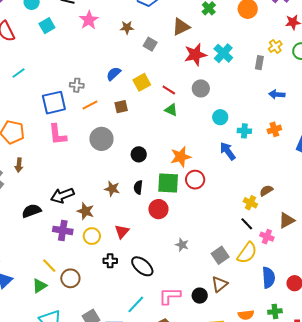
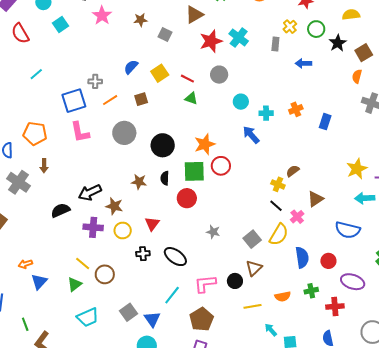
blue arrow: (277, 94) -> (303, 63), moved
black circle: (139, 154) -> (163, 145), size x1.5
pink cross: (267, 237) -> (297, 217), turned 32

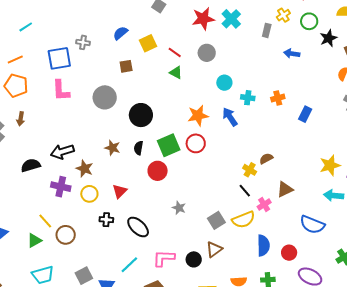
orange line: (110, 100) -> (15, 59), moved
orange star: (205, 144) -> (198, 116), moved
green square: (194, 171) -> (169, 145), turned -30
yellow semicircle: (279, 235) -> (243, 220), turned 30

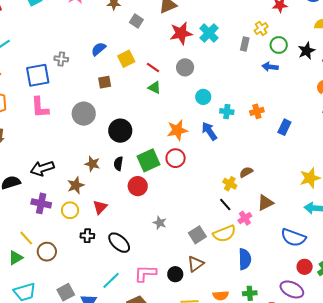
green circle: (309, 21) -> (279, 45), moved
brown star: (85, 169) -> (76, 185), moved, turned 30
red circle: (289, 253) -> (305, 267), moved

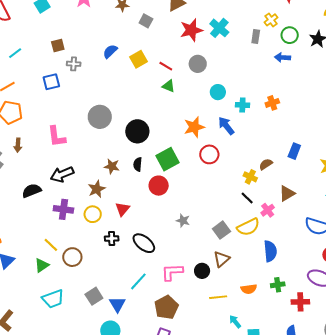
blue square: (38, 75) -> (51, 82), size x0.7
brown square: (105, 82) -> (58, 45), moved
pink L-shape: (40, 107) -> (57, 137), moved
blue rectangle: (284, 127) -> (294, 151), moved
red circle: (176, 158) -> (209, 154), moved

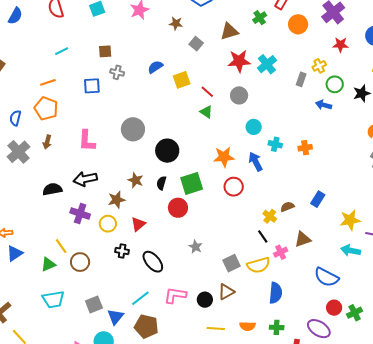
brown pentagon: (166, 307) -> (146, 326), moved, turned 30

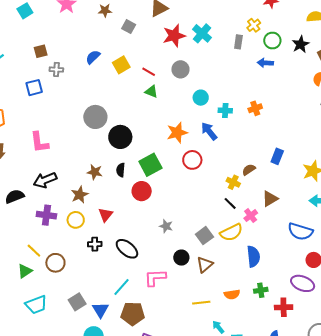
gray circle: (133, 129) -> (95, 117), moved
black circle: (205, 300) -> (181, 258), moved

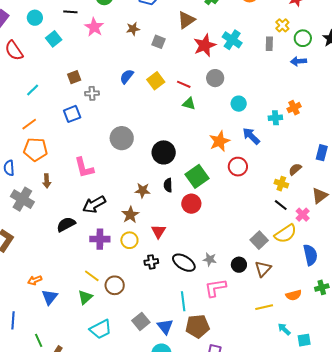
cyan cross: (225, 111) -> (275, 118), moved
gray circle: (95, 117) -> (122, 138), moved
gray star: (166, 226) -> (210, 259), moved
cyan line: (122, 287) -> (183, 301), turned -42

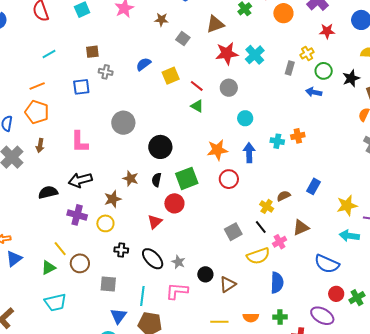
blue arrow: (251, 136) -> (249, 153), turned 30
red triangle: (158, 231) -> (155, 222), moved
gray square: (259, 240) -> (233, 232), moved
gray square: (141, 321) -> (108, 284), moved, turned 30

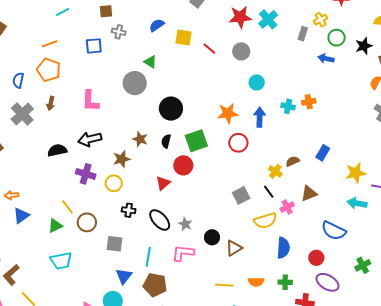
yellow square: (171, 76) -> (183, 38), turned 30
green triangle: (197, 106) -> (150, 62), moved
red circle: (336, 294) -> (316, 258), moved

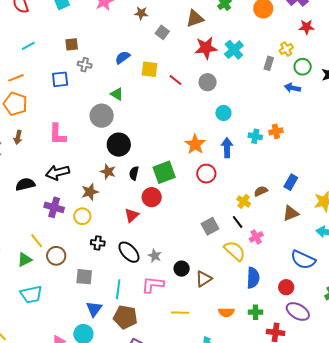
black circle: (171, 109) -> (119, 145), moved
orange star: (228, 113) -> (195, 144), turned -30
brown triangle: (309, 193) -> (291, 213), moved
yellow semicircle: (265, 220) -> (235, 251), turned -120
yellow line: (224, 285) -> (180, 313), moved

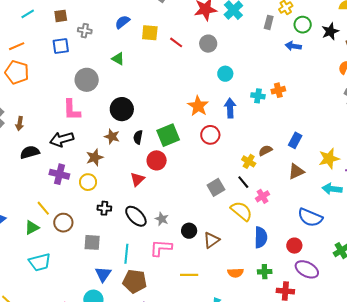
brown square: (72, 44) -> (61, 16), moved
gray circle: (102, 116) -> (87, 80), moved
pink L-shape: (57, 134) -> (72, 110), moved
brown arrow: (18, 137) -> (20, 124), moved

